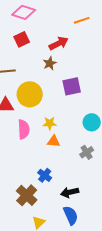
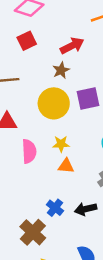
yellow circle: (30, 94) -> (54, 103), moved
black arrow: (70, 192) -> (86, 209), moved

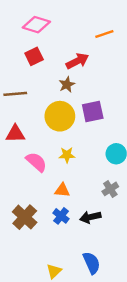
pink semicircle: (29, 151) -> (36, 162), turned -45
orange triangle: (66, 166) -> (62, 190), moved
brown cross: (33, 232) -> (25, 217), moved

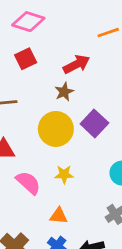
purple square: (93, 111) -> (94, 123), turned -35

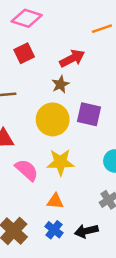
purple square: (94, 123) -> (89, 114), turned -30
yellow star: (64, 174) -> (60, 162), size x1.5

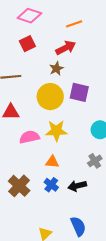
orange line: (102, 29) -> (74, 24), moved
pink semicircle: (27, 170) -> (29, 137), turned -54

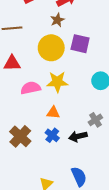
gray cross: (95, 161) -> (95, 120), moved

